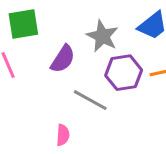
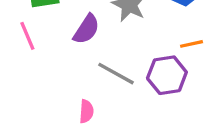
purple hexagon: (124, 73) -> (167, 75), moved

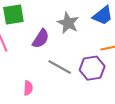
pink semicircle: (86, 111) -> (28, 88), moved

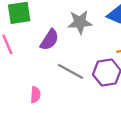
gray star: (68, 23) -> (80, 22), turned -30

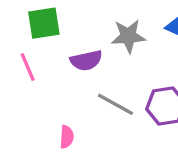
purple semicircle: (49, 40) -> (86, 60), turned 45

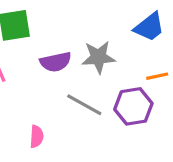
gray star: (128, 36) -> (98, 57), moved

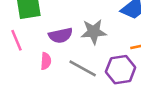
pink semicircle: (37, 137) -> (46, 61), moved

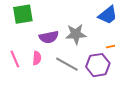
pink line: (16, 40) -> (15, 59), moved

